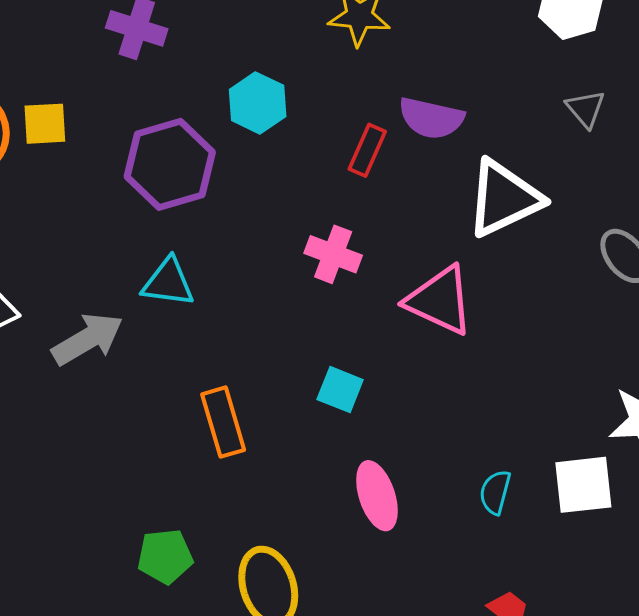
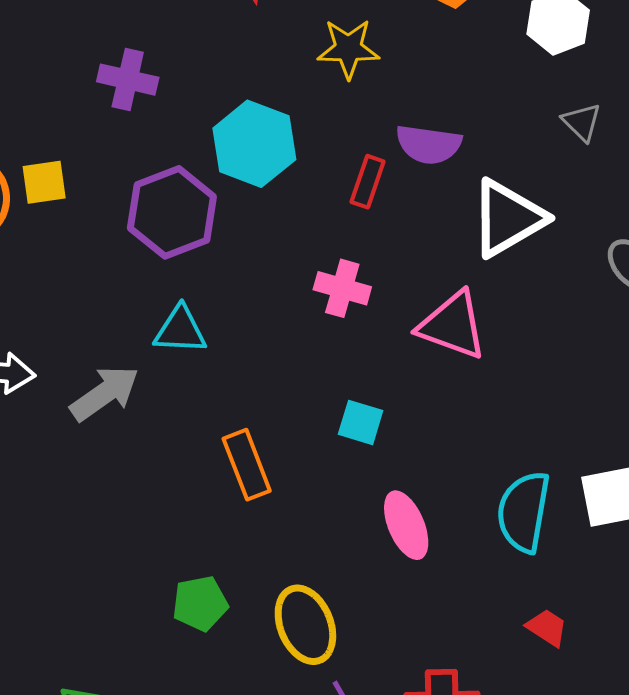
cyan hexagon: (258, 103) -> (254, 144), size x1.4
cyan semicircle: (495, 492) -> (524, 512), size x1.8

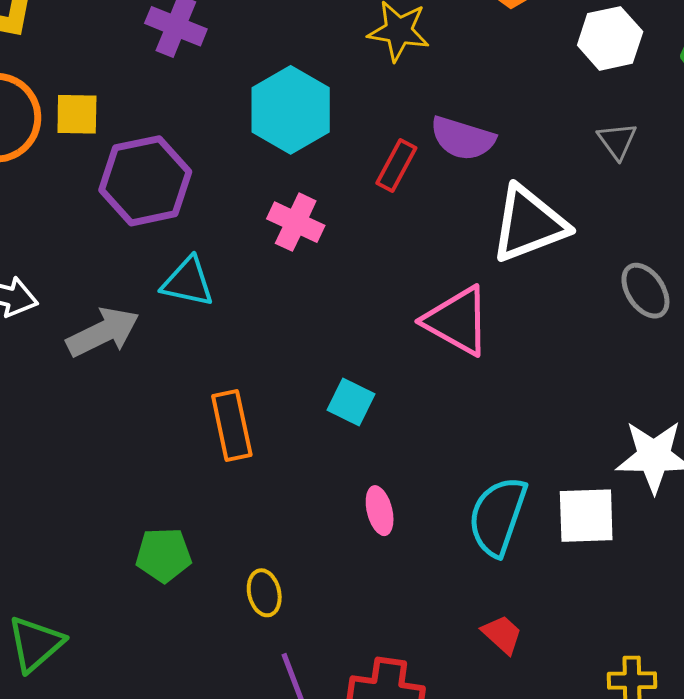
purple hexagon: (172, 212) -> (145, 181), moved
pink cross: (342, 288) -> (296, 222), moved
pink ellipse: (406, 525) -> (380, 511), size x0.7
yellow ellipse: (305, 625) -> (264, 593), size x0.6

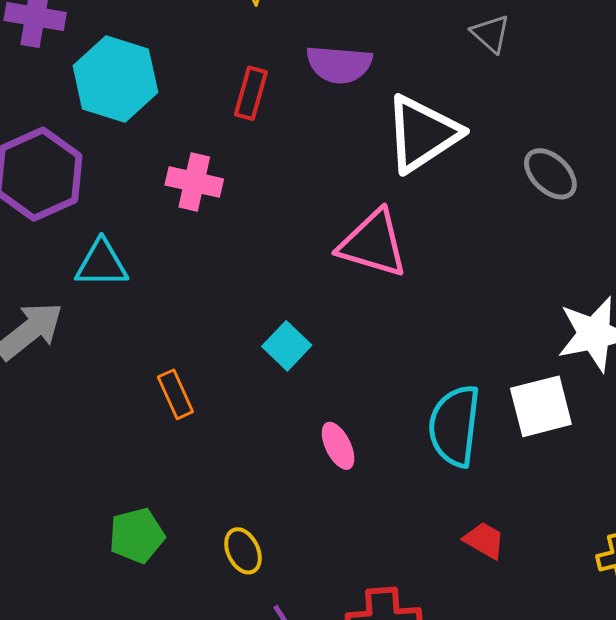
cyan hexagon: (291, 110) -> (115, 79), moved
red rectangle: (396, 165) -> (251, 93), moved
cyan square: (351, 402) -> (287, 346), turned 30
orange rectangle: (232, 425) -> (175, 394), size x0.7

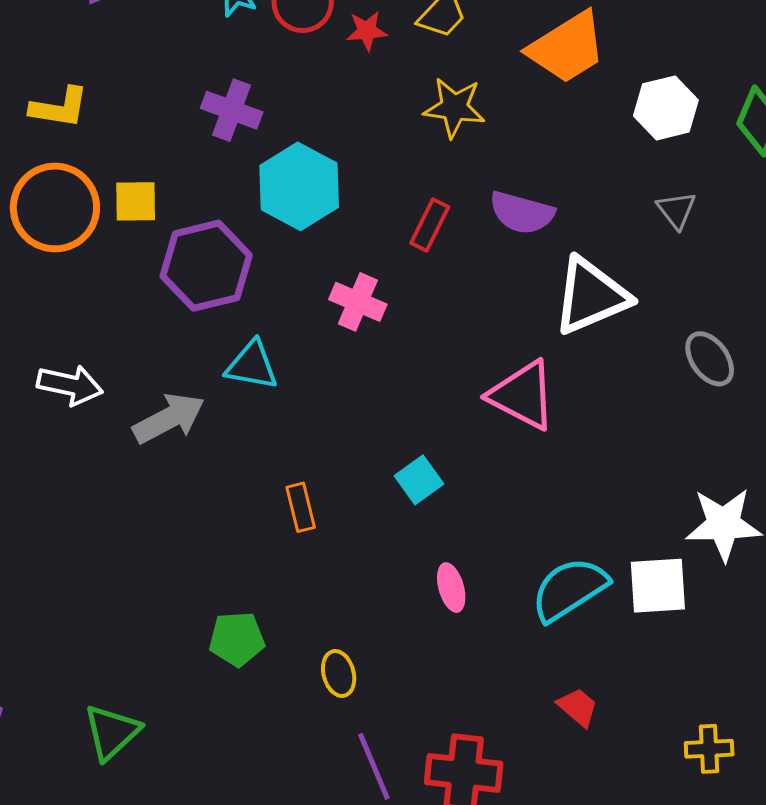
cyan semicircle: (455, 426) -> (569, 589), turned 40

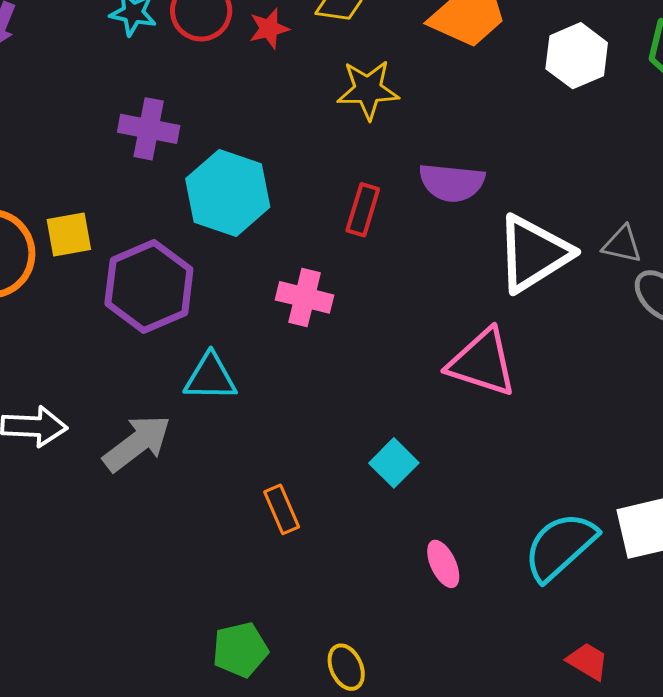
gray triangle: (676, 210) -> (622, 244), moved, turned -30

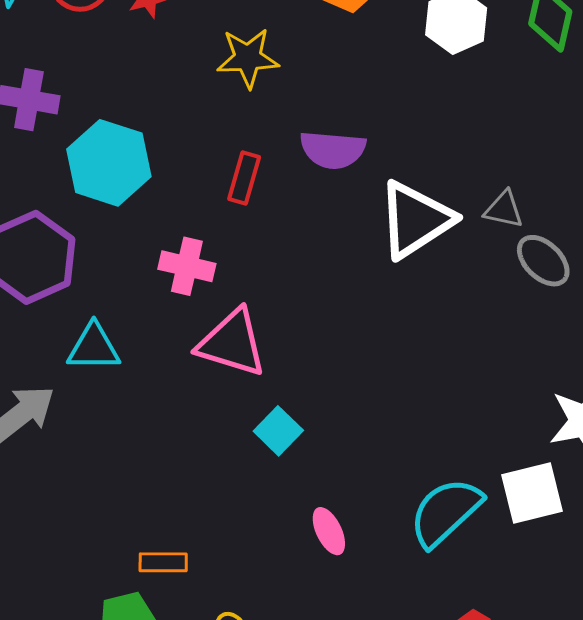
pink triangle: (482, 363) -> (232, 343), moved
orange rectangle: (282, 509) -> (163, 562), moved, turned -66

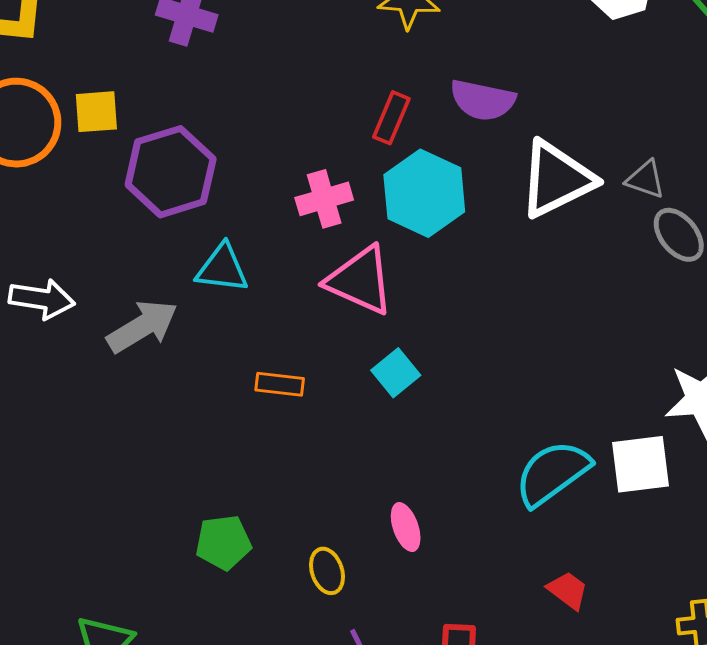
cyan hexagon: (109, 163) -> (424, 193), moved
pink cross: (187, 266) -> (324, 199), turned -36
pink ellipse: (329, 531) -> (406, 527), moved
orange rectangle: (163, 562) -> (280, 384), moved

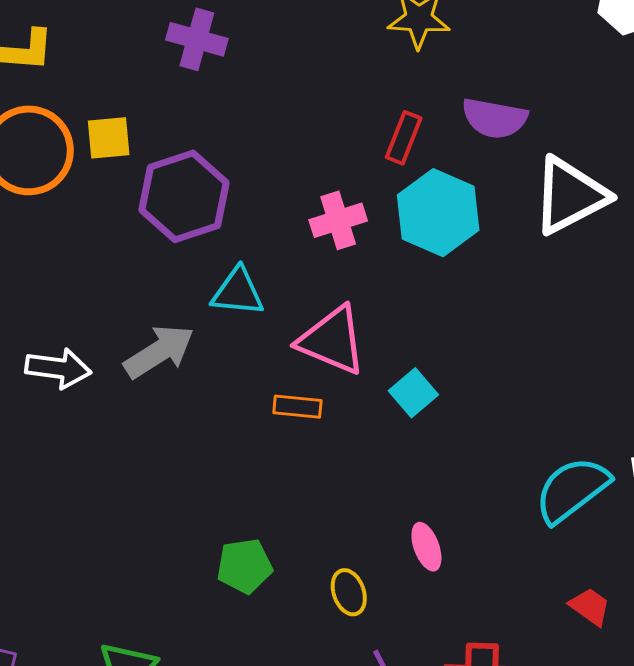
pink triangle: (360, 280) -> (332, 340), moved
white arrow: (42, 299) -> (58, 368), moved

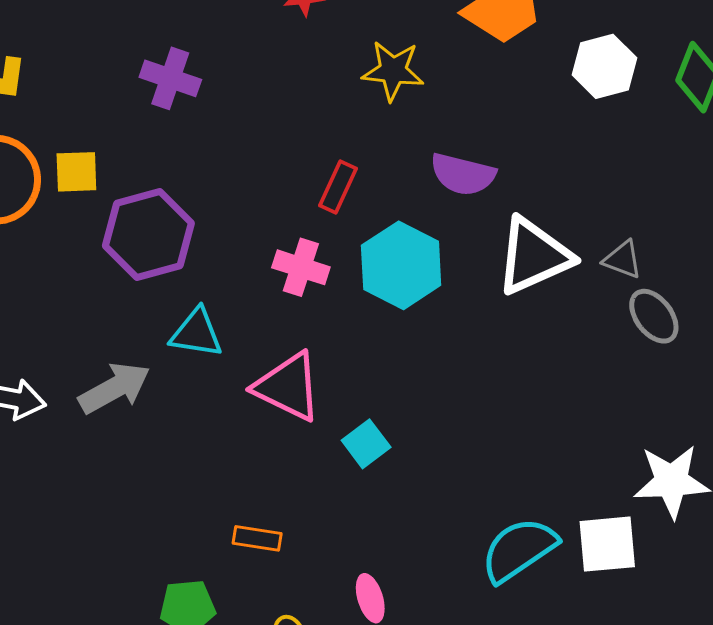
red rectangle: (404, 138) -> (338, 187), moved
pink cross: (338, 220) -> (301, 267), turned 32
orange rectangle: (297, 407) -> (257, 538), moved

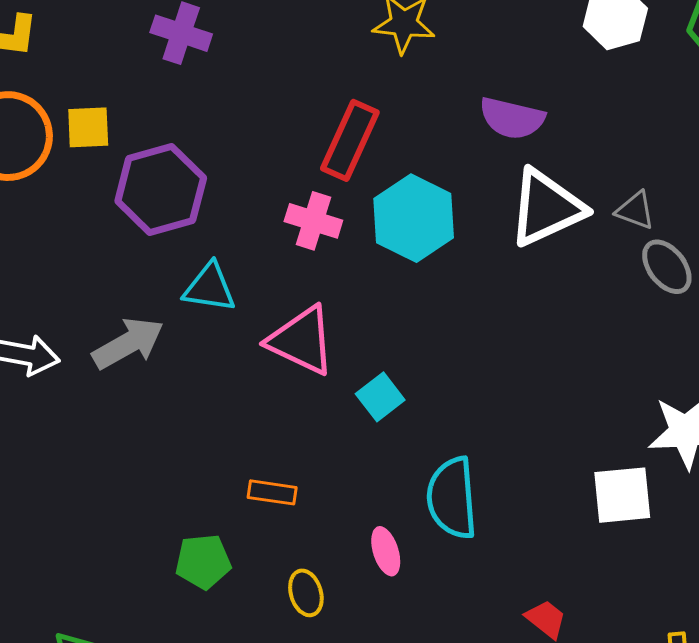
purple semicircle: (463, 174) -> (512, 118), moved
red rectangle: (338, 187) -> (350, 140), size x1.5
cyan semicircle: (519, 550) -> (452, 498), moved, turned -60

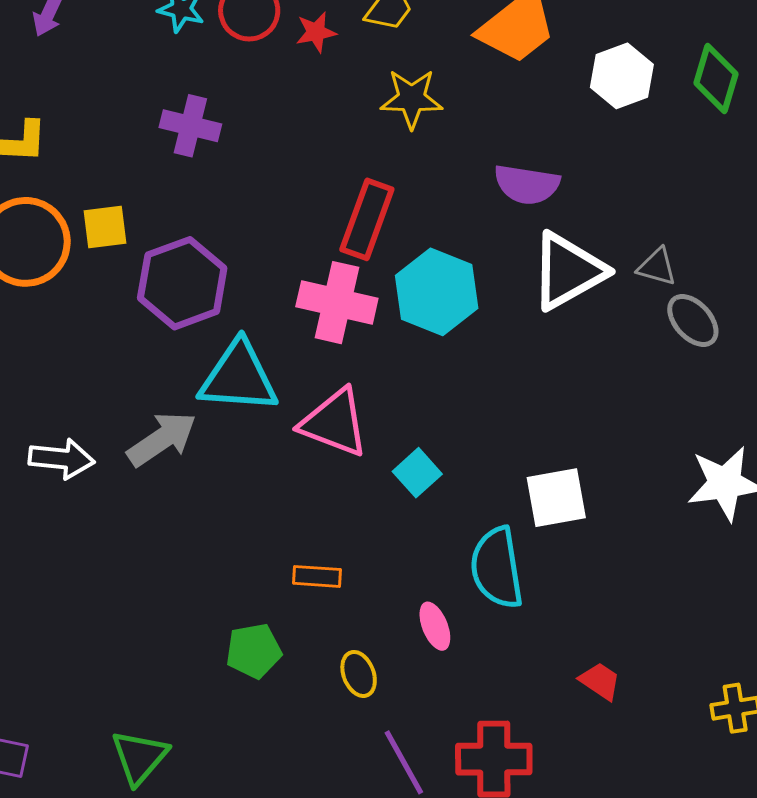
pink cross: (313, 221) -> (337, 303), size x1.4
cyan triangle: (210, 288) -> (239, 377), size x1.5
white square: (622, 495) -> (556, 498), moved

